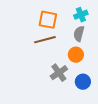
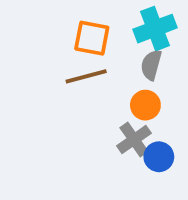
cyan cross: (81, 15) -> (155, 29), size x1.5
gray cross: (59, 73) -> (134, 140), moved

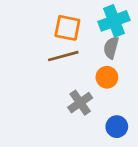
gray cross: (134, 140) -> (80, 103), moved
blue circle: (159, 157) -> (117, 127), moved

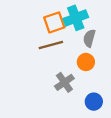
cyan cross: (114, 21) -> (76, 18), moved
orange square: (67, 28) -> (54, 22), turned -30

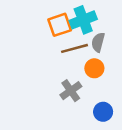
brown line: (51, 45) -> (75, 48), moved

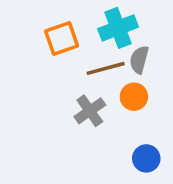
orange square: (60, 25) -> (62, 38), moved
gray cross: (71, 91) -> (90, 111), moved

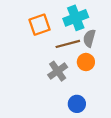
blue circle: (146, 158) -> (77, 104), moved

